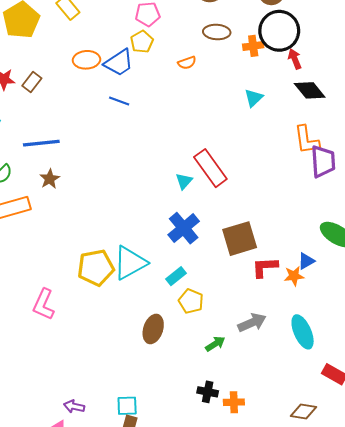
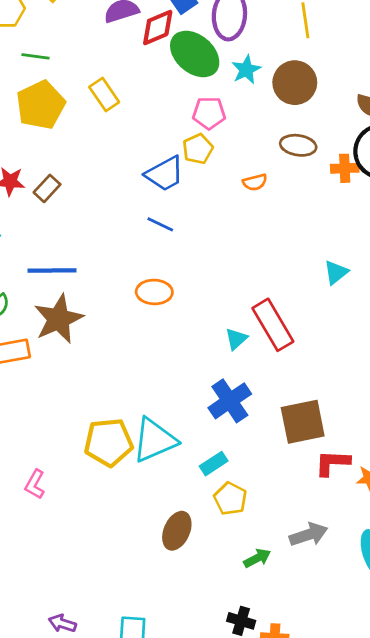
orange ellipse: (86, 60) -> (154, 292), moved
cyan triangle: (254, 98) -> (336, 272), moved
brown star: (50, 179) -> (58, 319), size x1.8
pink L-shape: (44, 304) -> (35, 484), size x0.7

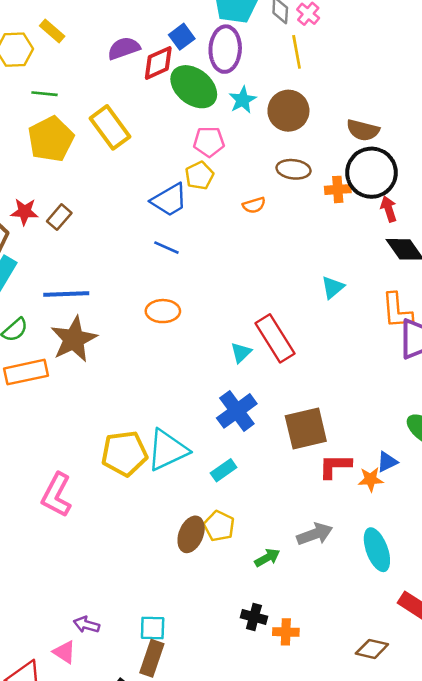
yellow rectangle: (104, 95) -> (110, 127), size x1.4
pink L-shape: (35, 484) -> (57, 495), size x1.6
yellow pentagon: (230, 499) -> (219, 526), moved

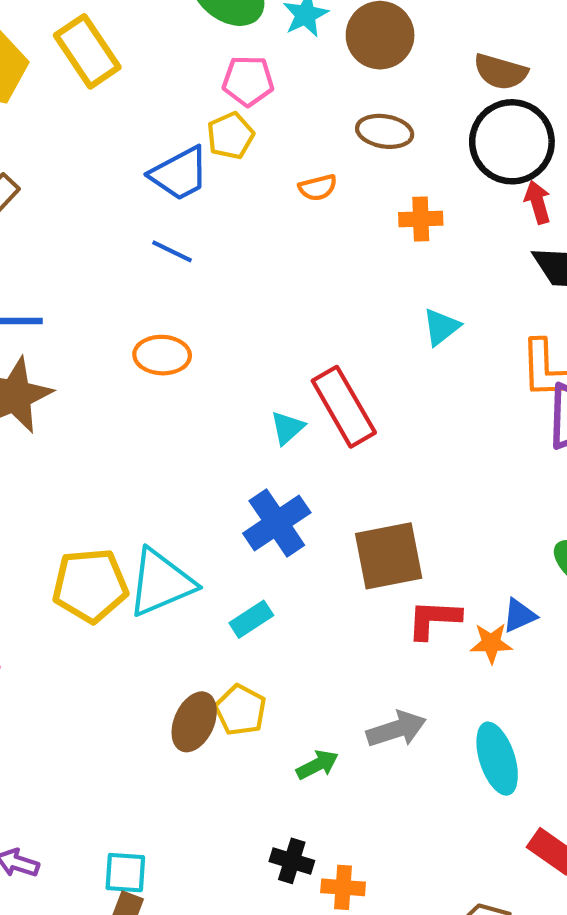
orange cross: (338, 189) -> (421, 219), moved

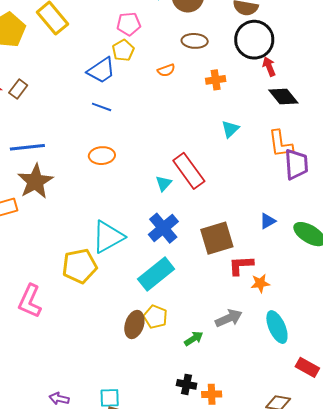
cyan triangle: (161, 583) -> (108, 237), moved
blue triangle: (519, 615) -> (268, 221), moved
cyan rectangle: (251, 619) -> (156, 274), size x1.8
orange star: (491, 643) -> (260, 283), moved

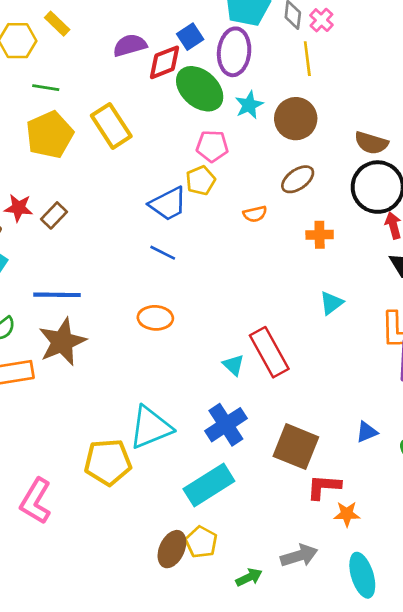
brown ellipse: (195, 41) -> (298, 179), turned -45
cyan triangle: (164, 183) -> (233, 365), turned -36
brown square: (217, 238) -> (296, 447), turned 32

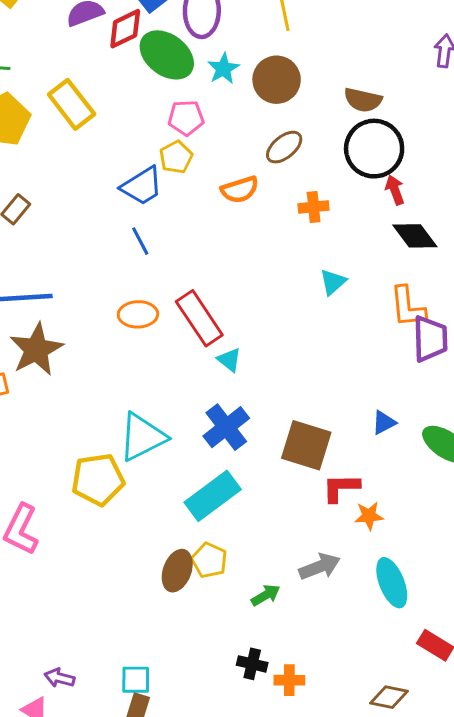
orange semicircle: (255, 214) -> (240, 190), size x1.4
blue line: (163, 253) -> (140, 241), turned 40
red rectangle: (269, 352) -> (199, 318), moved

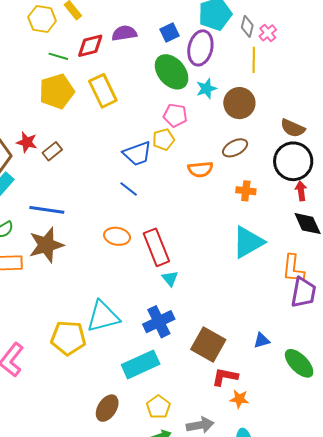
red diamond: (125, 29) -> (90, 46), moved
blue line: (140, 241) -> (129, 189), turned -36
cyan triangle: (333, 282) -> (248, 242), size x1.8
yellow pentagon: (209, 560) -> (158, 407), moved

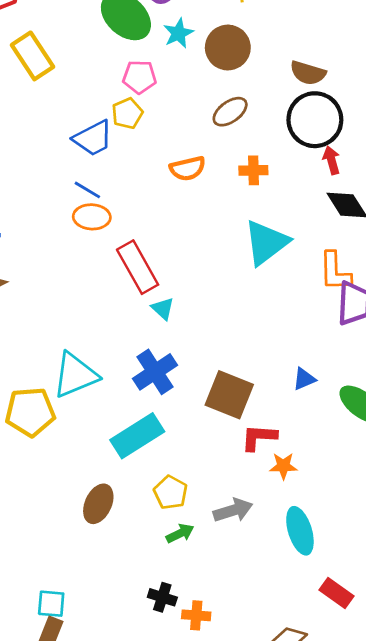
orange semicircle: (200, 169) -> (188, 168), moved
orange ellipse: (117, 236) -> (92, 217), moved

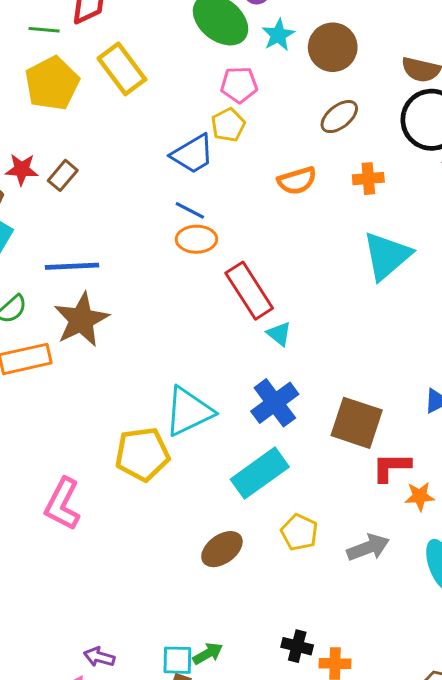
brown ellipse: (98, 504) -> (222, 549), turned 33
green arrow: (180, 533) -> (208, 654), moved

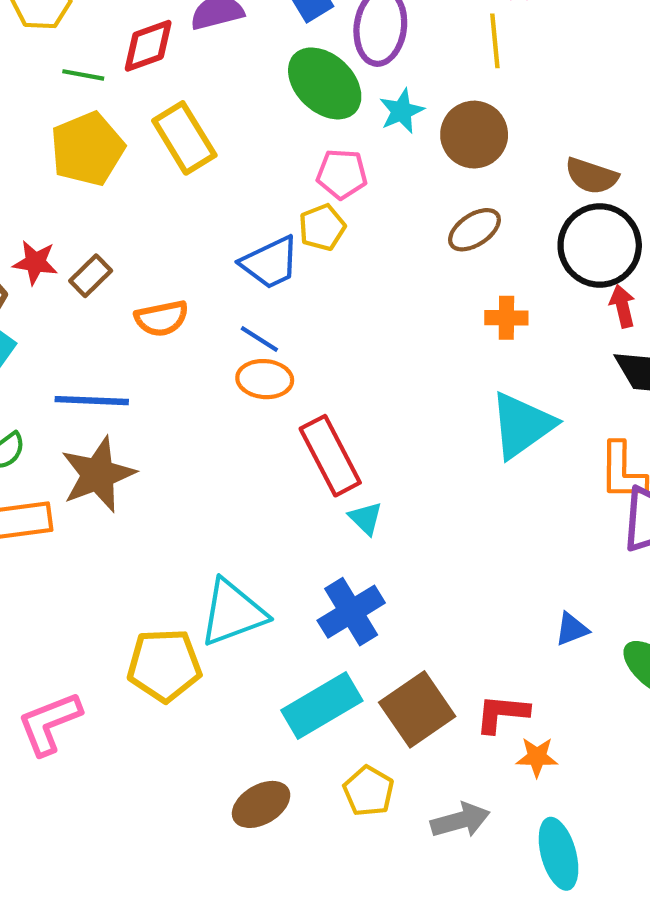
orange semicircle: (297, 181) -> (162, 318), moved
brown square: (357, 423) -> (417, 709), moved, turned 32
pink L-shape: (63, 504) -> (49, 723), turned 36

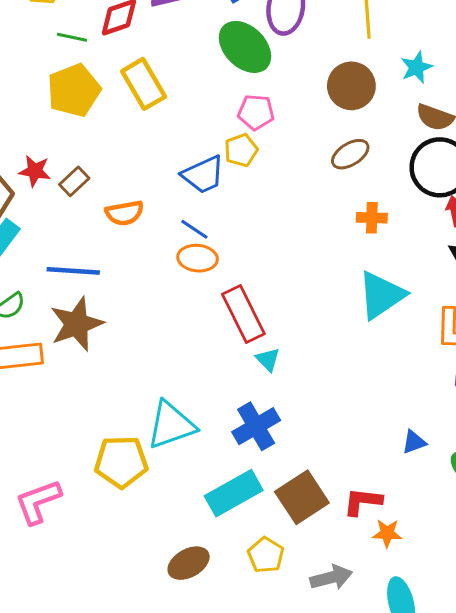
cyan star: (402, 111) -> (417, 67), moved

